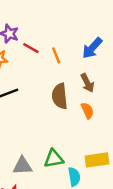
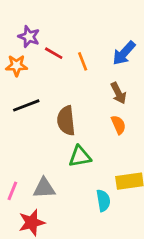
brown semicircle: (60, 96) -> (66, 121), moved
green triangle: (54, 159) -> (80, 156), moved

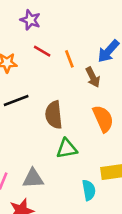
purple star: (29, 37) -> (30, 20), moved
brown arrow: (118, 93) -> (93, 77), moved
orange semicircle: (118, 125) -> (103, 119), size x1.5

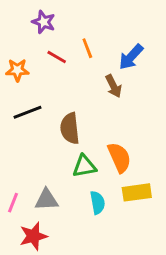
orange line: (69, 59) -> (87, 48), moved
orange semicircle: (103, 119) -> (119, 157), moved
cyan semicircle: (89, 190) -> (97, 203), moved

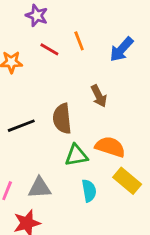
brown arrow: (114, 86) -> (99, 96), moved
black line: (28, 112) -> (21, 126), moved
orange semicircle: (119, 157) -> (110, 147), turned -48
yellow rectangle: (137, 192) -> (127, 181), turned 48

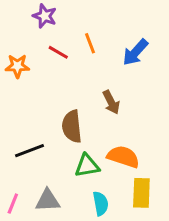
black line: (21, 126) -> (29, 151), moved
yellow rectangle: (127, 181) -> (141, 193), turned 52

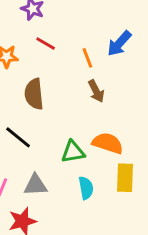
orange line: (90, 43) -> (87, 58), moved
brown semicircle: (72, 126) -> (34, 94), moved
black line: (29, 151) -> (18, 137), turned 60

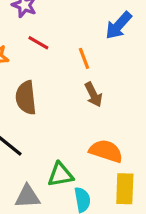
blue arrow: (119, 43) -> (119, 25), moved
green triangle: (73, 152) -> (60, 175), moved

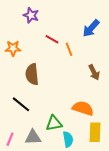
red line: (38, 43) -> (52, 39), moved
brown arrow: (93, 95) -> (94, 72), moved

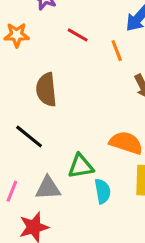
orange star: (13, 48) -> (17, 35), moved
orange line: (69, 49) -> (117, 51), moved

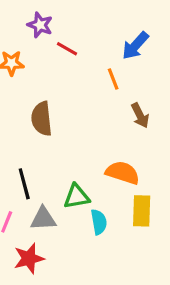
red line: (78, 35) -> (67, 49), moved
black line: (29, 137) -> (24, 184), moved, turned 36

